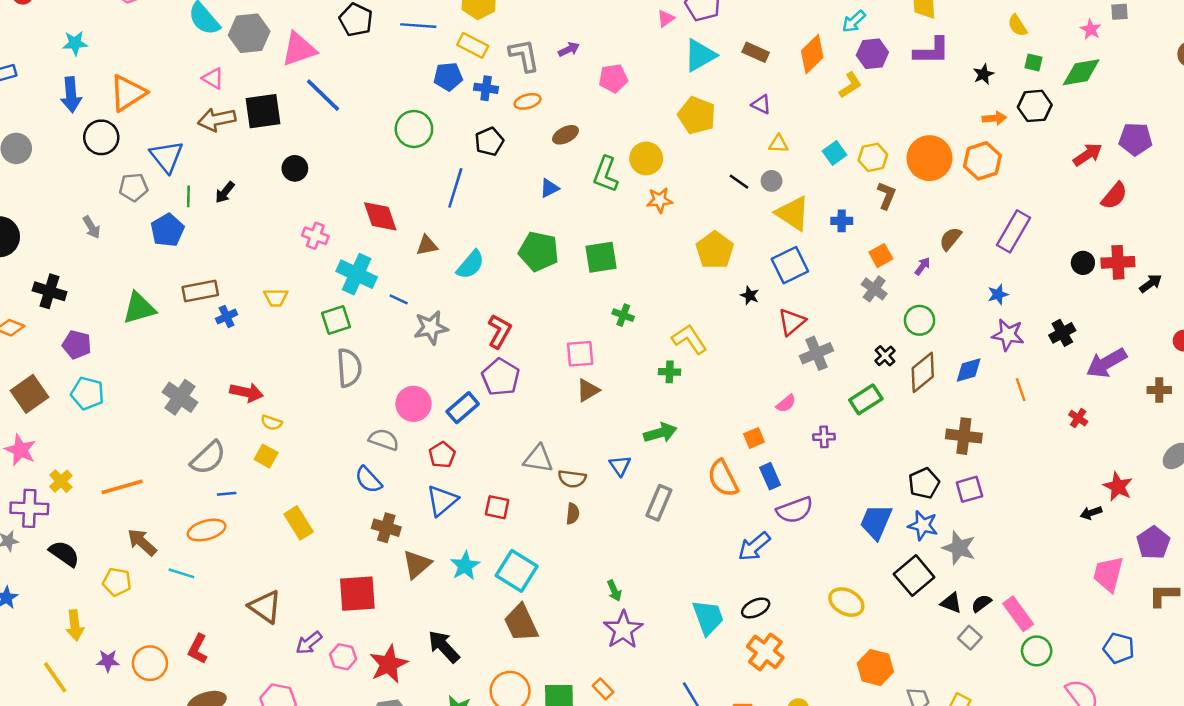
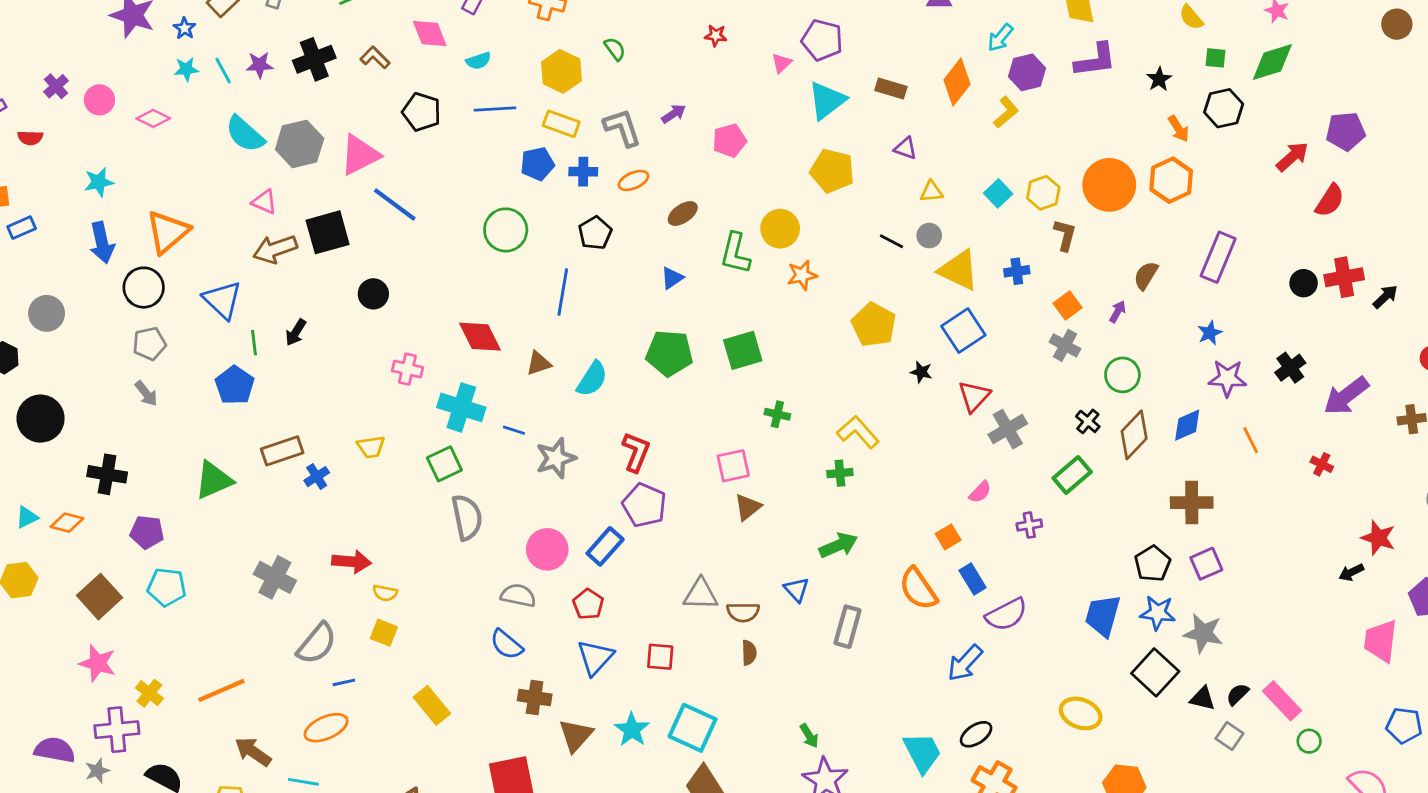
orange arrow: (994, 118) -> (1178, 129), turned 70
gray pentagon: (134, 187) -> (149, 344), moved
green circle: (1037, 651) -> (1309, 741), size x0.7

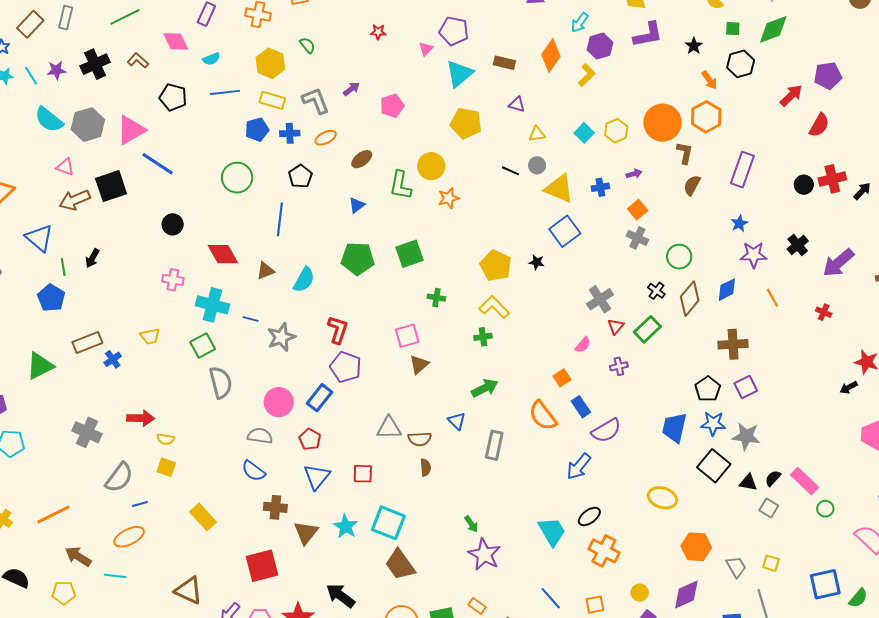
brown L-shape: (1065, 235) -> (685, 153), moved
black circle: (373, 294) -> (173, 224), moved
purple arrow: (1118, 312) -> (634, 174), moved, turned 49
yellow pentagon: (874, 325) -> (496, 266), moved
red triangle: (974, 396) -> (616, 326), moved, size x0.7

